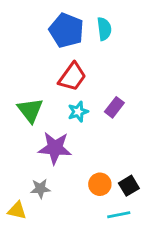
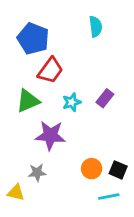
blue pentagon: (66, 30) -> (33, 39), moved
red trapezoid: (72, 77) -> (50, 70), moved
green triangle: (30, 110) -> (28, 101), turned 45
black square: (129, 186) -> (118, 170), turned -36

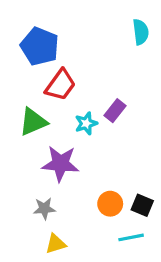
cyan semicircle: (96, 27) -> (141, 32), moved
purple rectangle: (105, 98) -> (115, 111), moved
yellow triangle: (16, 193) -> (56, 244), moved, turned -30

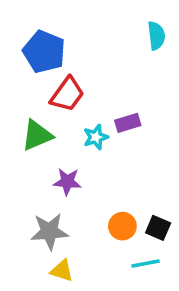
purple rectangle: (115, 111) -> (128, 123), turned 35
purple star: (60, 164) -> (67, 182), size x0.7
gray star: (44, 208) -> (49, 231), size x1.5
yellow triangle: (56, 244) -> (62, 271), turned 35

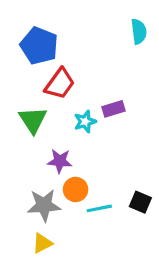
green triangle: (37, 135) -> (33, 120), turned -40
orange circle: (122, 226) -> (76, 189), moved
cyan line: (146, 264) -> (99, 208), moved
yellow triangle: (62, 271) -> (42, 243), moved, turned -45

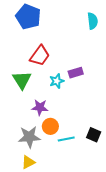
blue pentagon: (39, 46) -> (28, 17), moved

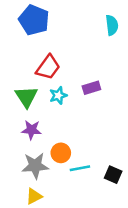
cyan star: (57, 81) -> (58, 95), moved
purple star: (40, 107) -> (31, 130), moved
black square: (94, 135) -> (113, 175), moved

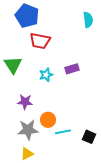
red trapezoid: (48, 67) -> (40, 41), moved, turned 65
green triangle: (26, 97) -> (13, 65), moved

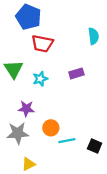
cyan semicircle: (88, 20) -> (93, 36), moved
cyan star: (46, 75) -> (40, 79), moved
gray star: (28, 130) -> (18, 133), moved

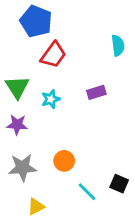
red trapezoid: (42, 44) -> (53, 55), turned -65
purple star: (26, 109) -> (17, 125), moved
cyan line: (67, 141) -> (87, 192), moved, turned 56

